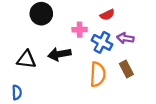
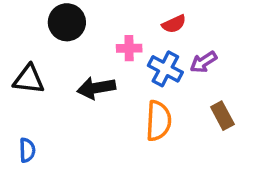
purple arrow: (125, 38) -> (203, 62), turned -42
black triangle: (26, 59) -> (29, 79), moved
brown rectangle: (126, 69) -> (222, 116), moved

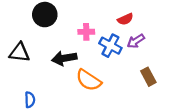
red semicircle: (174, 24) -> (125, 19), moved
orange semicircle: (158, 121) -> (89, 80), moved, turned 120
blue semicircle: (27, 150) -> (30, 100), moved

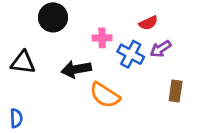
brown rectangle: (148, 77) -> (176, 91), turned 36
blue semicircle: (30, 100) -> (16, 118), moved

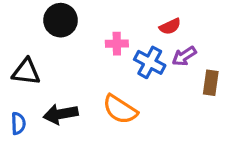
black arrow: (76, 69) -> (61, 114), moved
brown rectangle: (176, 91) -> (211, 83), moved
blue semicircle: (16, 118) -> (18, 123), moved

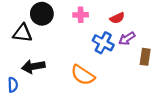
pink cross: (117, 44) -> (81, 15), moved
black triangle: (26, 72) -> (22, 33), moved
black arrow: (61, 114) -> (33, 66), moved

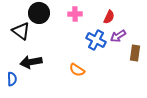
red semicircle: (117, 18) -> (109, 17), turned -40
black triangle: (22, 33) -> (21, 31), turned 30
orange semicircle: (83, 75) -> (77, 70), size x0.7

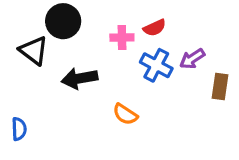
pink cross: (75, 14) -> (122, 38), moved
red semicircle: (109, 17) -> (155, 28), moved, turned 40
black arrow: (31, 62) -> (79, 78), moved

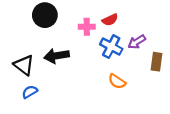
black triangle: (34, 51) -> (24, 65), moved
orange semicircle: (125, 114) -> (117, 81), moved
blue semicircle: (19, 129) -> (30, 92), moved, turned -119

